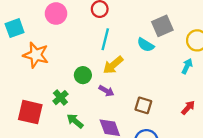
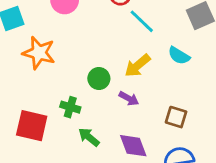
cyan line: (105, 39) -> (142, 21), moved, turned -60
cyan semicircle: (146, 45) -> (179, 56), moved
green cross: (60, 98) -> (70, 107), turned -32

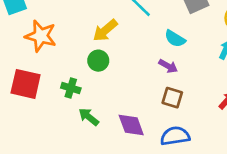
yellow arrow: (137, 66) -> (105, 30), moved
purple arrow: (129, 99) -> (168, 66), moved
red square: (32, 126) -> (26, 84), moved

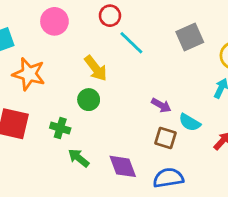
yellow arrow: (105, 30) -> (96, 68), turned -88
cyan semicircle: (175, 39) -> (190, 122), moved

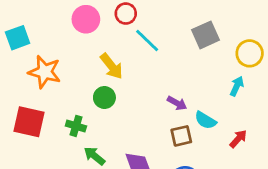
pink circle: (54, 21) -> (86, 19), moved
brown square: (165, 138) -> (181, 136), turned -30

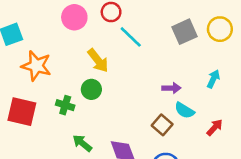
yellow circle: (250, 53) -> (220, 29), moved
purple arrow: (177, 103) -> (171, 88), moved, turned -30
green cross: (76, 126) -> (65, 105), moved
brown square: (181, 136) -> (162, 125), turned -36

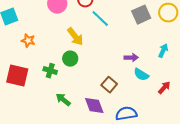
orange star: (36, 66) -> (28, 41), size x0.6
brown square: (162, 125) -> (109, 85), moved

